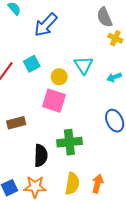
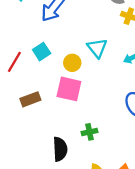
brown rectangle: (16, 123) -> (30, 99), moved
green cross: (69, 142) -> (90, 132), size x0.6

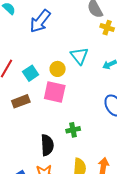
cyan square: (42, 52) -> (31, 73), moved

